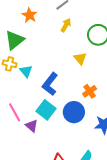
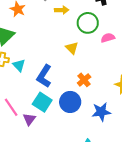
yellow arrow: (66, 25) -> (62, 10), moved, turned 64
purple triangle: (32, 126) -> (29, 119), turned 32

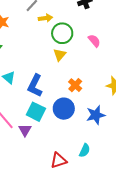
green circle: (88, 23) -> (62, 33), moved
pink semicircle: (108, 38) -> (94, 41), turned 72
yellow triangle: (72, 48) -> (60, 55), turned 32

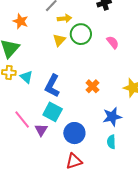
yellow triangle: (60, 55) -> (59, 40), moved
blue circle: (64, 109) -> (74, 133), moved
cyan semicircle: (85, 150) -> (111, 142), moved, turned 152

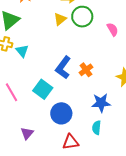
blue L-shape: (52, 86) -> (63, 67), moved
purple triangle: (41, 130) -> (27, 133), moved
red triangle: (74, 161) -> (71, 142), moved

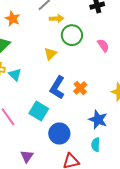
yellow triangle: (60, 19) -> (50, 54), moved
blue star: (101, 103) -> (98, 120), turned 30

